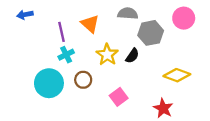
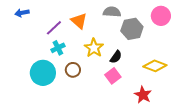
purple line: (62, 32) -> (54, 28), turned 60
black semicircle: (132, 56) -> (116, 57), moved
pink square: (119, 97) -> (113, 76), moved

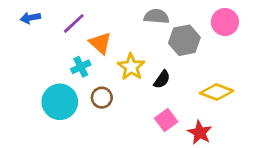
orange triangle: (79, 21) -> (100, 43), moved
purple line: (54, 28) -> (74, 23), moved
pink square: (113, 76) -> (166, 120), moved

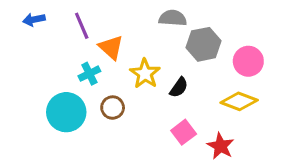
pink circle: (225, 22) -> (248, 61), moved
purple line: (74, 23) -> (82, 26), turned -70

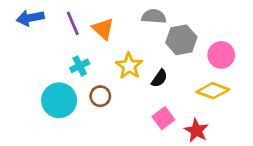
blue arrow: (34, 20) -> (30, 18), size x1.4
orange triangle: (111, 47) -> (103, 29), moved

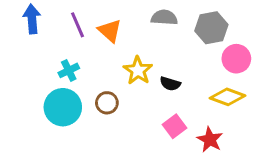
blue arrow: (30, 18) -> (32, 19), turned 96
gray hexagon: (181, 40) -> (211, 28), moved
cyan cross: (80, 66) -> (69, 70), moved
black semicircle: (159, 78) -> (170, 84), turned 72

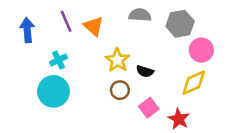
blue arrow: (32, 19) -> (27, 30), moved
yellow diamond: (228, 97) -> (194, 83), turned -44
brown circle: (107, 103) -> (120, 90), moved

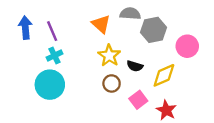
purple line: (66, 21) -> (52, 31), moved
gray hexagon: (180, 24) -> (153, 30), moved
orange triangle: (94, 26) -> (101, 24), moved
yellow diamond: (194, 83) -> (164, 75), moved

